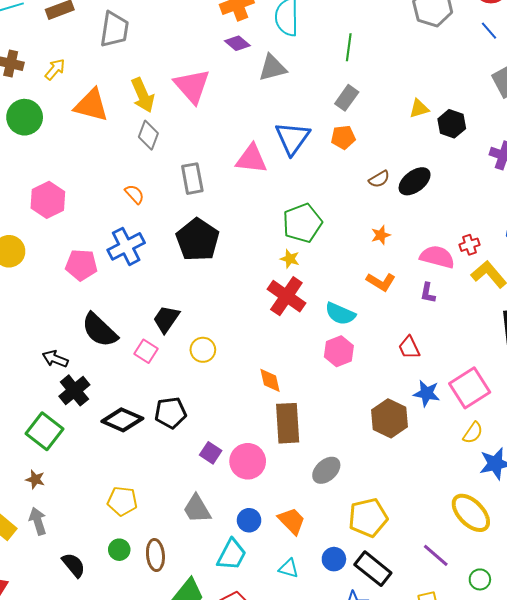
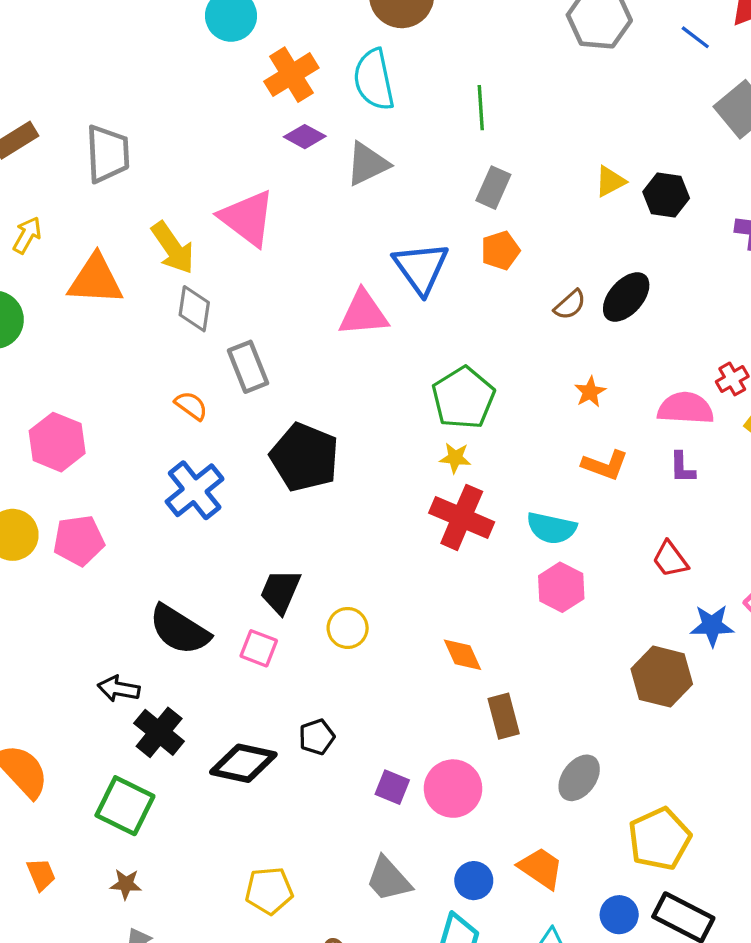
gray rectangle: (192, 179) -> (248, 367), moved
pink pentagon: (81, 265) -> (79, 540), moved
black pentagon: (170, 413) -> (317, 737), size x0.7
brown rectangle: (288, 423) -> (504, 716), size x0.7

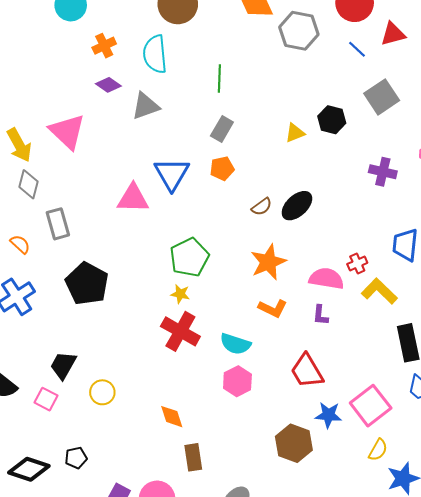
orange cross: (291, 75) -> (104, 46), size x0.7
black hexagon: (666, 195) -> (332, 120), moved
orange star: (590, 392) -> (268, 262), size x1.8
red trapezoid: (670, 559) -> (307, 371), size x1.5

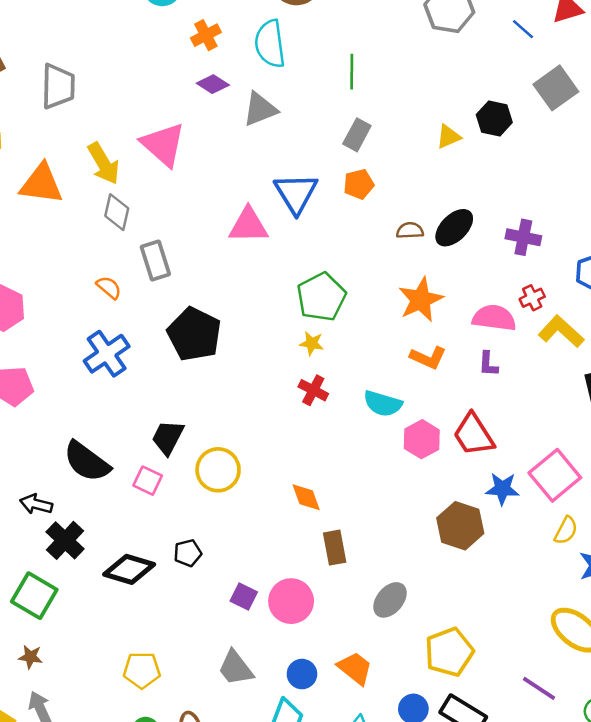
purple cross: (383, 172) -> (523, 237), moved
brown semicircle: (262, 207) -> (410, 230), turned -145
red cross: (180, 331) -> (313, 390), size x0.6
pink hexagon: (237, 381) -> (422, 439), moved
yellow circle: (102, 392) -> (218, 470), size x1.4

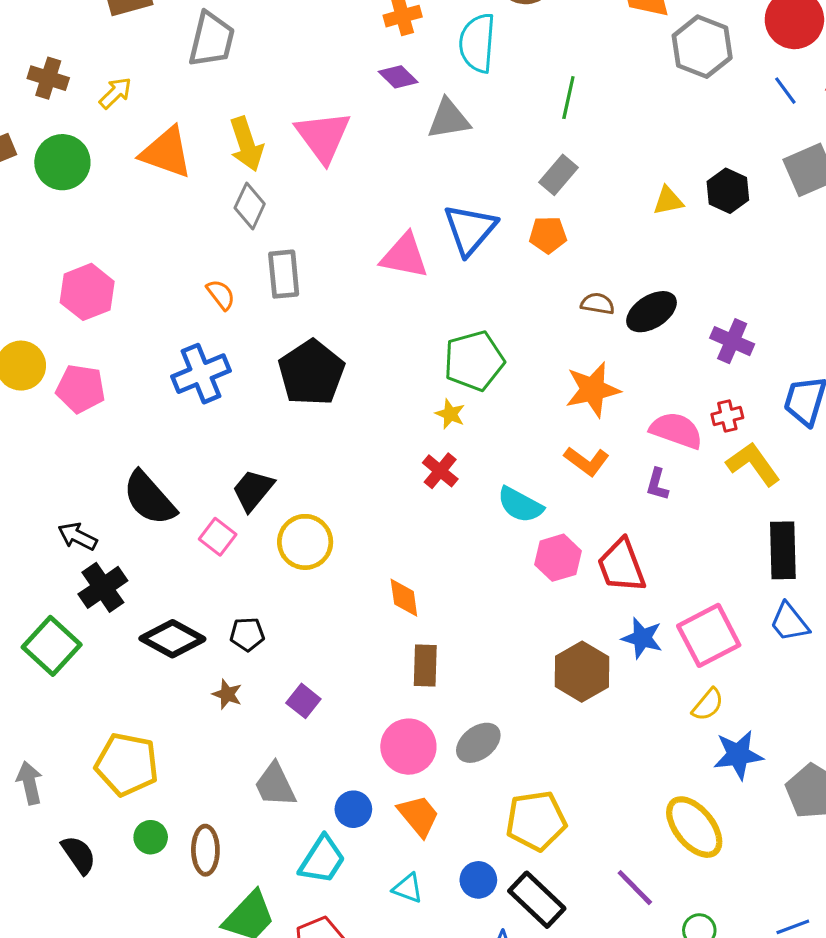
pink circle: (291, 601) -> (408, 747), moved
brown star: (30, 657) -> (227, 694), moved
yellow pentagon: (142, 670) -> (127, 764), moved, size x1.4

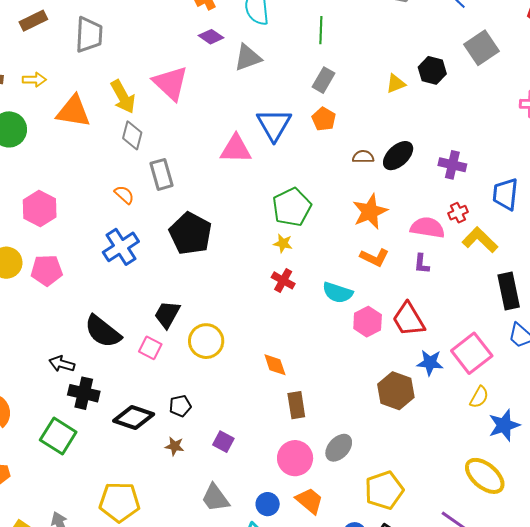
yellow arrow: (115, 93) -> (34, 80), turned 55
orange pentagon: (548, 235) -> (324, 119), turned -30
black cross: (103, 587) -> (84, 393), turned -32

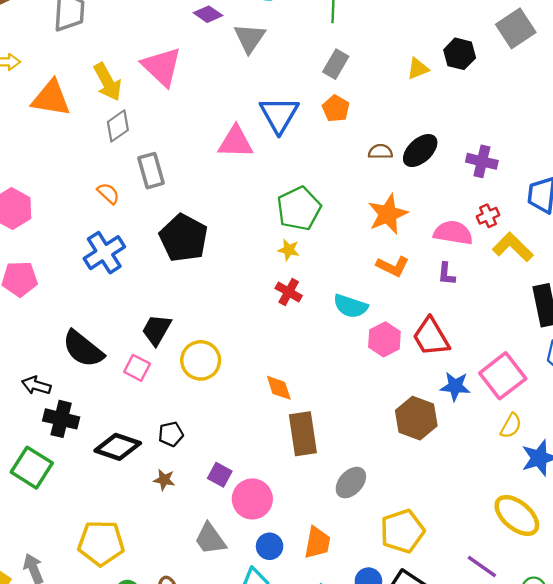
gray triangle: (248, 58) -> (250, 38), turned -36
gray diamond: (132, 135) -> (118, 126), turned 40
brown rectangle: (296, 405) -> (303, 434), size x1.4
pink circle: (295, 458) -> (252, 499), moved
orange trapezoid: (309, 501) -> (317, 543), turned 60

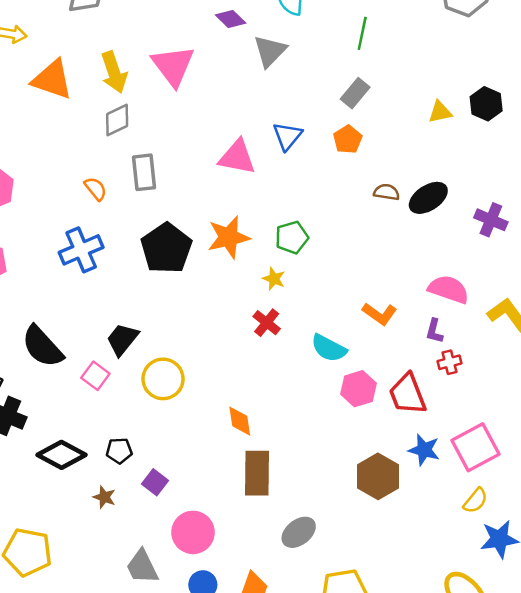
blue triangle: (279, 115) -> (287, 136), size x0.7
green pentagon: (299, 209) -> (292, 237), size x0.7
orange star: (388, 214) -> (229, 237), moved
red cross: (488, 216) -> (449, 362), moved
purple square: (220, 475) -> (155, 482), moved

